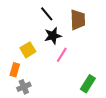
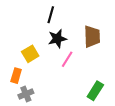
black line: (47, 14) -> (51, 15), turned 56
brown trapezoid: (78, 20) -> (92, 36), moved

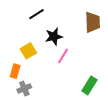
black line: (51, 15) -> (37, 14), moved, turned 42
brown trapezoid: (92, 36) -> (93, 22), moved

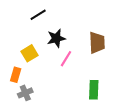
brown trapezoid: (93, 22) -> (97, 43), moved
green rectangle: (89, 85) -> (94, 90), turned -30

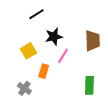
orange rectangle: (16, 75) -> (44, 71), moved
gray cross: (25, 93) -> (24, 88), turned -32

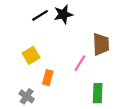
black star: (54, 37) -> (63, 14), moved
pink line: (63, 56) -> (80, 63), moved

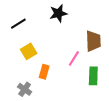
black line: (40, 15) -> (18, 24), moved
green rectangle: (98, 93) -> (93, 76), moved

